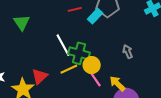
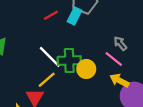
yellow line: (69, 69) -> (47, 80), moved
pink line: (95, 79) -> (114, 59), moved

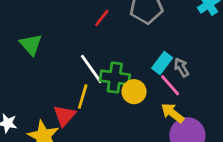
red line: (51, 15) -> (102, 18), turned -32
cyan rectangle: (75, 16) -> (162, 63), moved
yellow line: (47, 80) -> (83, 96), turned -42

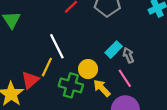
green cross: (115, 78) -> (71, 85), moved
pink line: (170, 85) -> (125, 78), moved
yellow arrow: (172, 113) -> (102, 88), moved

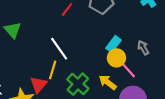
gray arrow: (128, 55) -> (143, 48), moved
yellow circle: (88, 69) -> (116, 58), moved
green cross: (71, 85) -> (78, 84), turned 35

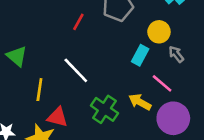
yellow circle: (116, 58) -> (159, 32), moved
yellow line: (53, 70) -> (39, 90), moved
red triangle: (39, 85) -> (57, 117), turned -48

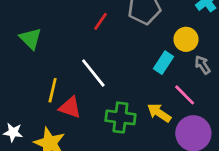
green triangle: (17, 56) -> (31, 39), moved
green cross: (104, 109) -> (120, 117), turned -32
red triangle: (57, 117) -> (70, 107), moved

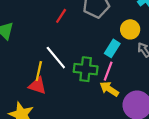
yellow line: (53, 90) -> (39, 71), moved
pink line: (185, 95) -> (108, 71), moved, turned 66
green cross: (120, 117) -> (86, 69), moved

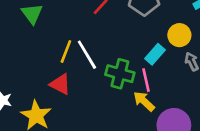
yellow line: (39, 71) -> (66, 51), moved
pink line: (108, 71) -> (146, 80), turned -42

